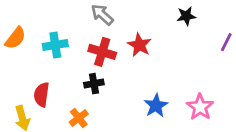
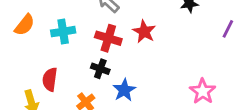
black cross: (94, 84) -> (100, 69), turned 30
blue star: (156, 106) -> (124, 90), moved

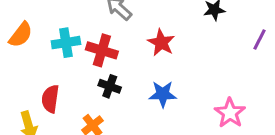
red cross: (108, 38) -> (102, 50), moved
blue star: (124, 90) -> (163, 94), moved, turned 30

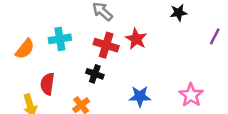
orange semicircle: (21, 35) -> (25, 49), moved
red cross: (102, 50) -> (106, 45), moved
blue star: (163, 94) -> (140, 96), moved

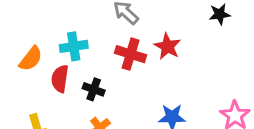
black cross: (95, 74) -> (94, 89), moved
red semicircle: (47, 84) -> (60, 79), moved

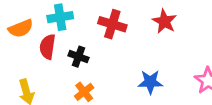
red star: (167, 46) -> (164, 21), moved
orange semicircle: (31, 59) -> (21, 28), turned 30

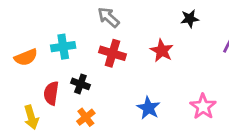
red semicircle: (48, 47) -> (51, 93), moved
blue star: (150, 82) -> (148, 108), turned 30

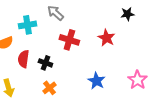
gray arrow: (108, 17) -> (55, 13), moved
cyan cross: (63, 47) -> (27, 25), moved
red semicircle: (51, 93) -> (23, 59), moved

